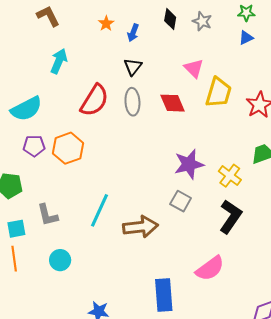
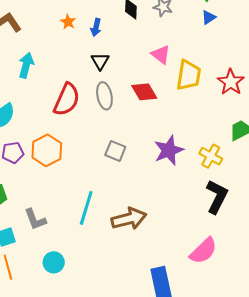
gray square: (181, 201) -> (115, 151), moved

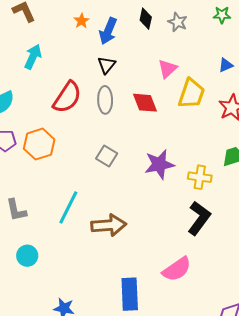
blue triangle: (209, 17) -> (226, 65), moved
blue arrow: (96, 27) -> (108, 31), size x1.5
pink triangle: (161, 55) -> (168, 69), turned 30
yellow cross: (211, 156) -> (200, 177), turned -30

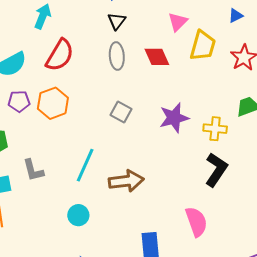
red semicircle: (67, 97) -> (60, 55), moved
cyan circle: (27, 256) -> (78, 215), moved
pink semicircle: (177, 269) -> (196, 222), turned -72

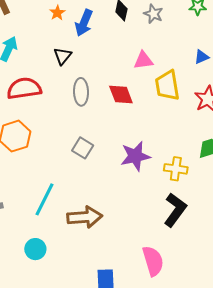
black triangle: (117, 21) -> (62, 56), moved
pink triangle: (178, 22) -> (143, 60), turned 35
yellow trapezoid: (203, 46) -> (167, 85), turned 152
red semicircle: (60, 55) -> (24, 88), turned -132

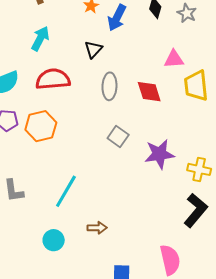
gray square: (83, 148) -> (118, 137), moved
brown arrow: (85, 217) -> (97, 228), moved, size x0.6

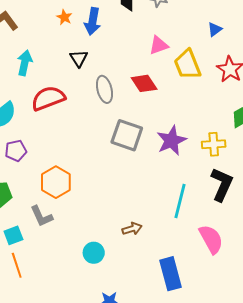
orange hexagon: (41, 126) -> (56, 182), moved
gray square: (118, 137) -> (127, 135), size x1.5
cyan line: (66, 191) -> (180, 201), moved

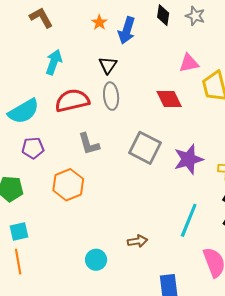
gray ellipse: (104, 89) -> (111, 96), moved
gray L-shape: (42, 216) -> (89, 144), moved

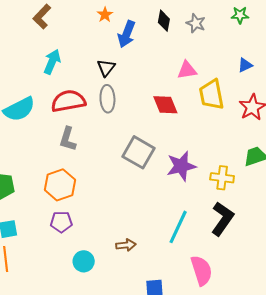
brown L-shape: (41, 18) -> (42, 17), turned -110
orange star: (99, 22) -> (105, 15), moved
gray L-shape: (89, 144) -> (68, 139), moved, turned 30
purple pentagon: (33, 148) -> (61, 222), moved

